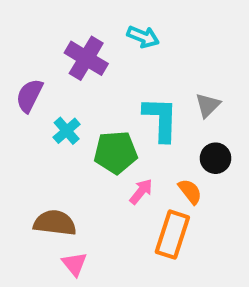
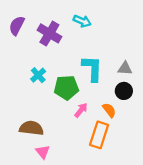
purple semicircle: (29, 95) -> (17, 26), moved
gray triangle: (208, 105) -> (125, 68), moved, turned 49

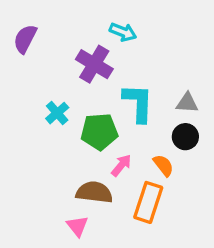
purple cross: (49, 33) -> (94, 64), moved
brown semicircle: (31, 128) -> (94, 192), moved
pink triangle: (43, 152) -> (77, 226), moved

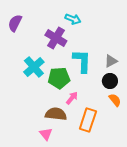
gray triangle: (187, 103) -> (111, 61), turned -32
cyan cross: (57, 113) -> (34, 67), size x1.5
orange semicircle: (163, 165) -> (115, 100), moved

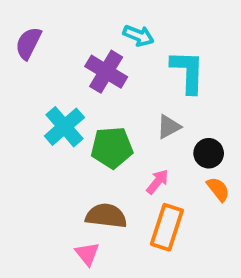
cyan L-shape: (82, 61) -> (188, 72), moved
gray triangle: (111, 61) -> (169, 127), moved
pink arrow: (72, 98) -> (157, 182), moved

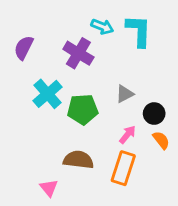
purple semicircle: (28, 43) -> (24, 48), moved
cyan L-shape: (188, 72) -> (139, 31), moved
pink arrow: (157, 182) -> (127, 135), moved
pink triangle: (87, 254) -> (49, 188), moved

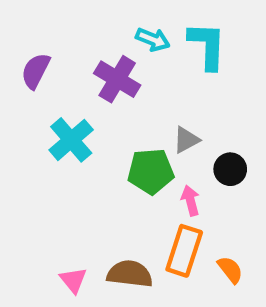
green pentagon: (83, 109) -> (151, 171), moved
pink arrow: (127, 135) -> (190, 201), turned -54
orange semicircle: (161, 140) -> (230, 270), moved
brown semicircle: (78, 160) -> (130, 274), moved

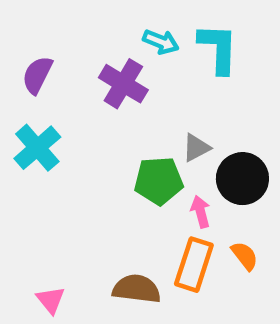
cyan cross: (71, 140) -> (37, 148), moved
black circle: (230, 169) -> (242, 179), size x1.5
orange semicircle: (230, 270) -> (245, 256), moved
pink triangle: (73, 280) -> (51, 300), moved

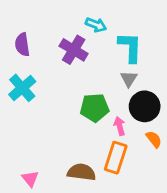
cyan L-shape: (218, 48) -> (130, 47), moved
purple semicircle: (37, 75) -> (22, 45), turned -35
gray triangle: (196, 148) -> (129, 79), moved, turned -30
orange semicircle: (245, 256) -> (154, 139), moved

